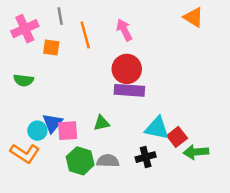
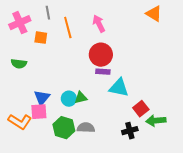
purple rectangle: (129, 90) -> (103, 72), size x0.6
cyan triangle: (157, 128) -> (119, 88), moved
cyan circle: (37, 131) -> (69, 99), moved
pink square: (68, 131) -> (39, 112), moved
black cross: (146, 157) -> (130, 131), moved

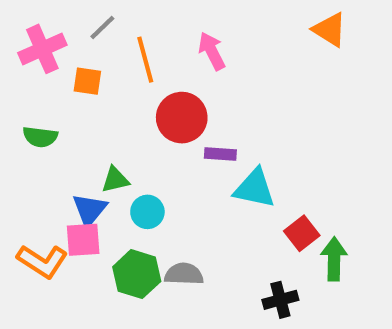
gray line: (48, 13) -> (102, 27), turned 56
red circle: (101, 55) -> (182, 118), moved
green triangle: (81, 98) -> (115, 180), moved
green arrow: (156, 121) -> (334, 259), turned 96
black cross: (130, 131) -> (280, 300), moved

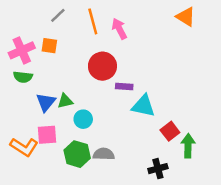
pink cross: (42, 49) -> (22, 50), moved
orange line: (145, 60) -> (93, 21), moved
blue triangle: (90, 210) -> (46, 102), moved

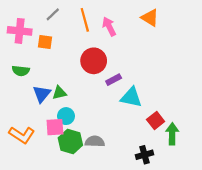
orange triangle: (186, 17) -> (150, 18), moved
pink cross: (22, 50) -> (20, 31), moved, turned 30
purple rectangle: (124, 87) -> (114, 80), turned -32
cyan circle: (83, 119) -> (66, 116), moved
pink square: (47, 135) -> (55, 127), moved

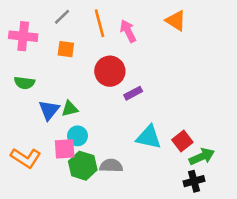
orange square: (45, 42) -> (66, 49), moved
cyan triangle: (131, 97) -> (149, 137), moved
green arrow: (172, 134) -> (202, 157), turned 65
black cross: (144, 155) -> (194, 181), moved

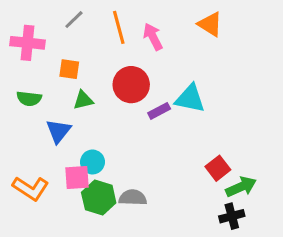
orange square: (66, 49) -> (69, 69), moved
green triangle: (70, 109) -> (83, 100), moved
cyan triangle: (149, 137) -> (190, 99), moved

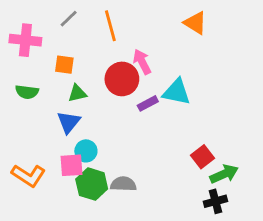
pink arrow: (153, 37) -> (142, 62), moved
blue triangle: (58, 131) -> (69, 122), moved

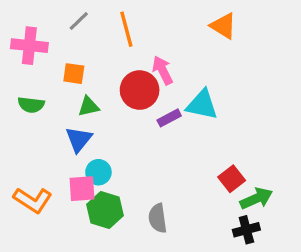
gray semicircle: (123, 184) -> (158, 218), moved, turned -100

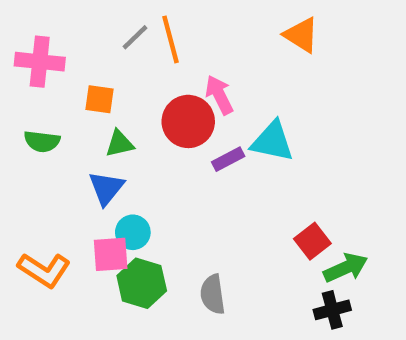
gray line: (79, 21) -> (135, 37), moved

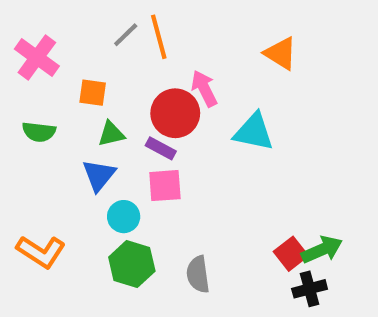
orange triangle: (301, 35) -> (281, 53), moved
pink cross: (40, 62) -> (37, 57), turned 30
purple rectangle: (228, 159) -> (161, 148), moved, turned 56
red square: (312, 241) -> (291, 254), moved
pink square: (111, 254) -> (165, 186), moved

